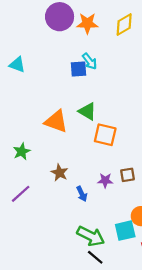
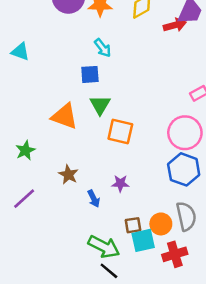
blue square: (78, 69) -> (90, 74), moved
green triangle: (87, 111) -> (100, 105), turned 30
brown square: (127, 175) -> (133, 225), moved

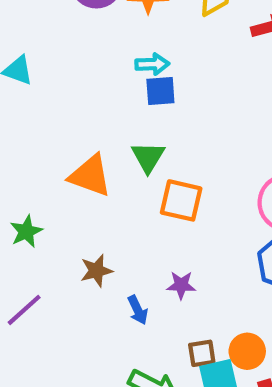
cyan arrow: (103, 48) -> (152, 64), turned -54
blue square: (90, 74) -> (160, 91), moved
brown star: (68, 175) -> (96, 271), turned 30

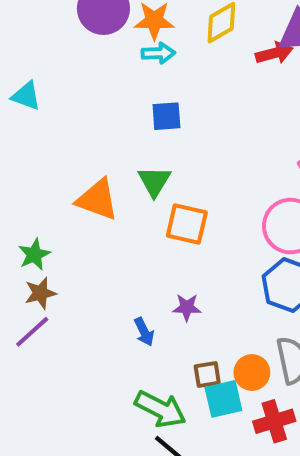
cyan arrow: (152, 64) -> (158, 53), moved
brown star: (96, 271) -> (40, 293), moved

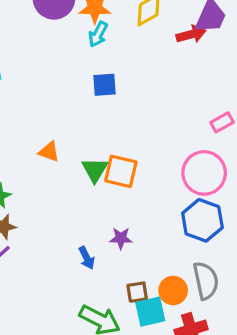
cyan arrow: (158, 53) -> (98, 34), turned 120
green triangle: (154, 181) -> (95, 170), moved
orange triangle: (97, 200) -> (49, 152), size x0.6

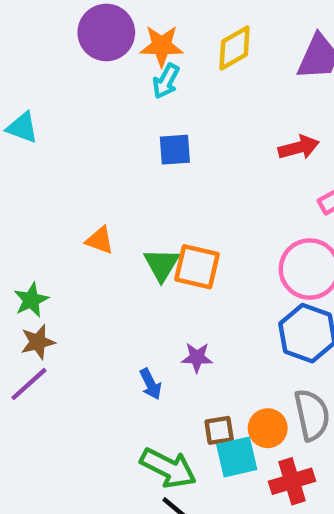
red arrow: (191, 34) -> (299, 147), moved

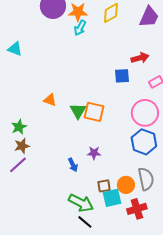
blue square: (175, 150) -> (122, 76), moved

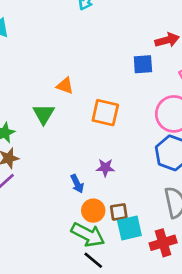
orange triangle: (50, 100) -> (65, 86), moved
green triangle: (78, 111) -> (44, 114), moved
orange circle: (126, 185) -> (93, 211), moved

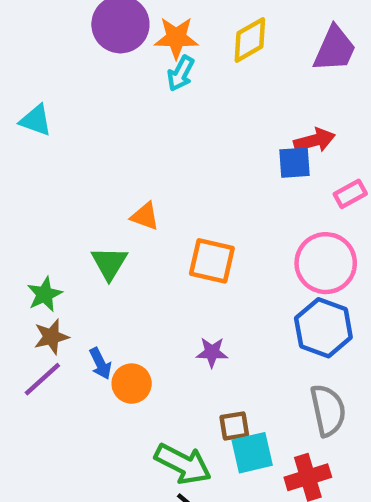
blue square: (143, 64) -> (294, 163), moved
blue arrow: (77, 184) -> (100, 363), moved
orange circle: (93, 211) -> (132, 384), moved

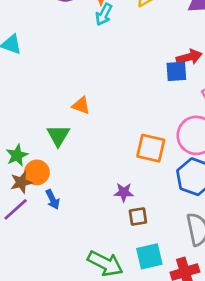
orange square: (212, 261) -> (151, 148), moved
orange circle: (132, 384) -> (37, 172), moved
brown square: (234, 426) -> (138, 217), moved

